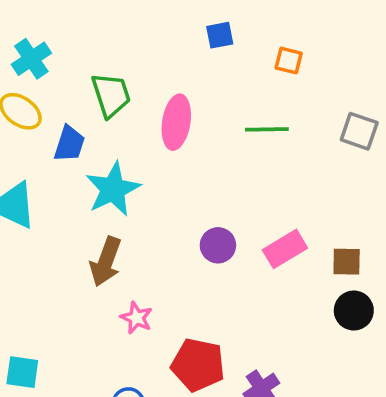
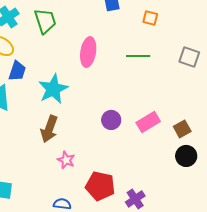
green trapezoid: (111, 95) -> (45, 21), moved
blue trapezoid: (69, 144) -> (17, 71), moved
brown square: (347, 262) -> (182, 129), turned -30

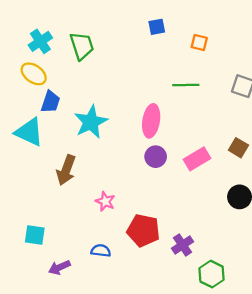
pink ellipse: (88, 52) -> (151, 121), moved
brown arrow: (49, 129) -> (66, 170), moved
brown square: (182, 129) -> (238, 148), moved, turned -30

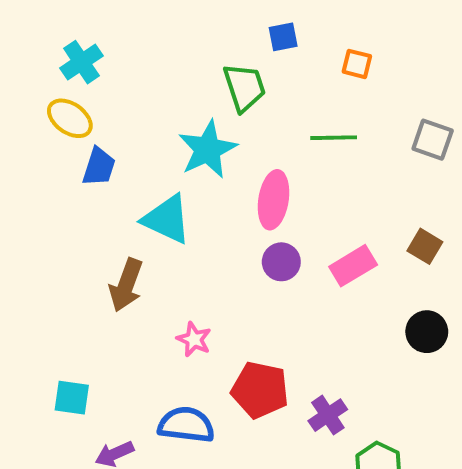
green trapezoid: (82, 46) -> (244, 87), moved
cyan star: (91, 122) -> (208, 149), moved
cyan triangle: (29, 132) -> (167, 219), moved
blue semicircle: (101, 251) -> (186, 425), size x1.6

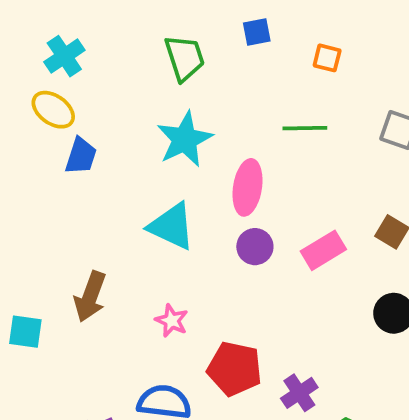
green trapezoid: (244, 87) -> (185, 58), moved
cyan triangle: (167, 219) -> (172, 226), moved
brown arrow: (126, 285) -> (90, 297), moved
cyan square: (72, 398) -> (25, 332), moved

